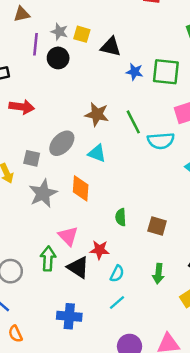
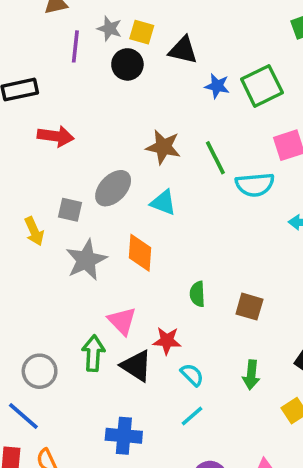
black circle: (58, 58) -> (127, 64), moved
green square: (166, 72) -> (262, 86), turned -32
cyan semicircle: (117, 274) -> (192, 375), turned -72

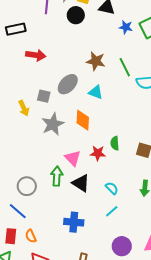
red star: (167, 341) -> (98, 153), moved

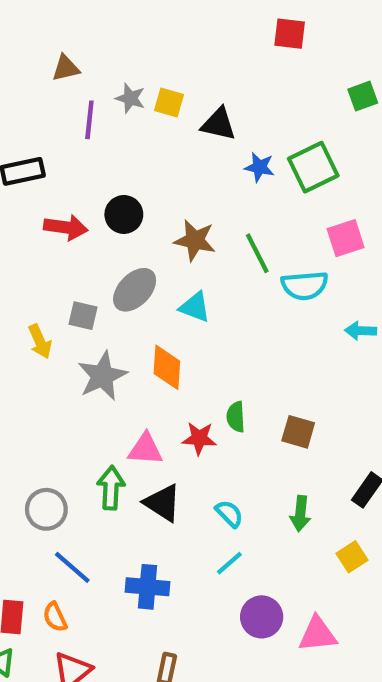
black circle: (76, 15) -> (124, 214), moved
pink triangle: (73, 158) -> (145, 449), turned -42
blue line: (18, 211) -> (72, 567), moved
purple circle: (122, 246) -> (262, 617), moved

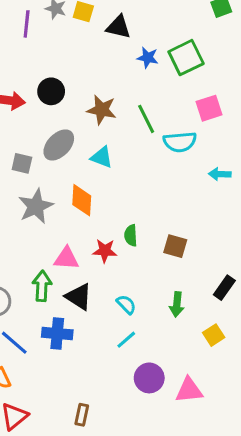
blue cross: (148, 587) -> (57, 334), moved

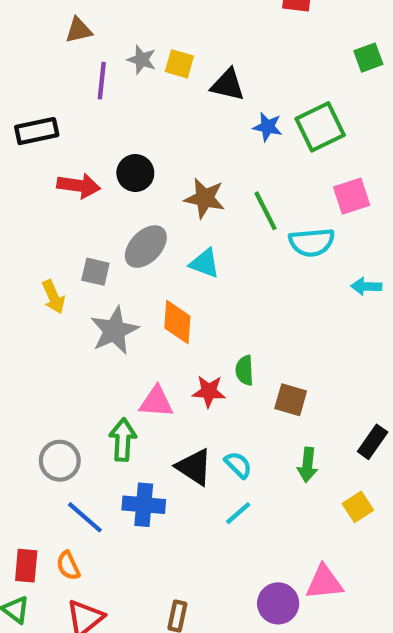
brown square: (175, 246) -> (291, 400), moved
black triangle: (79, 297) -> (194, 467), moved
purple circle: (149, 378) -> (278, 603), moved

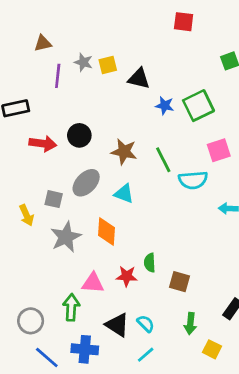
yellow square: (179, 64) -> (108, 65), turned -30
yellow square: (358, 507) -> (212, 349), moved, turned -30

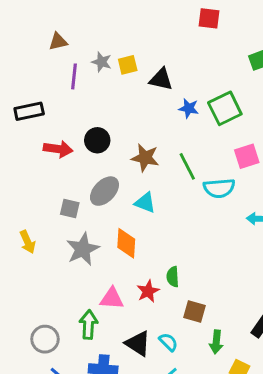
yellow arrow: (27, 215) -> (28, 242), moved
red star: (127, 276) -> (148, 291), turned -30
brown square: (180, 282) -> (194, 312), moved

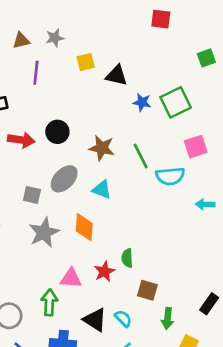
gray star: (102, 62) -> (55, 38), moved, turned -30

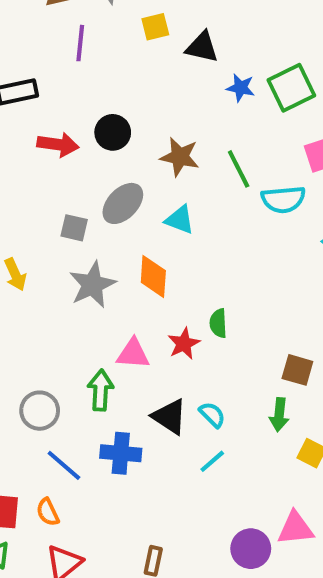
brown square: (147, 290) -> (297, 370), moved

